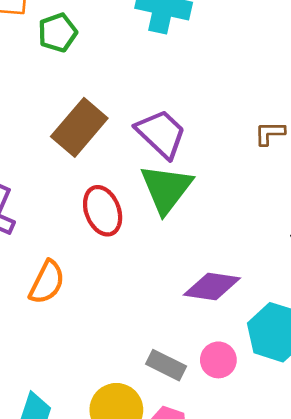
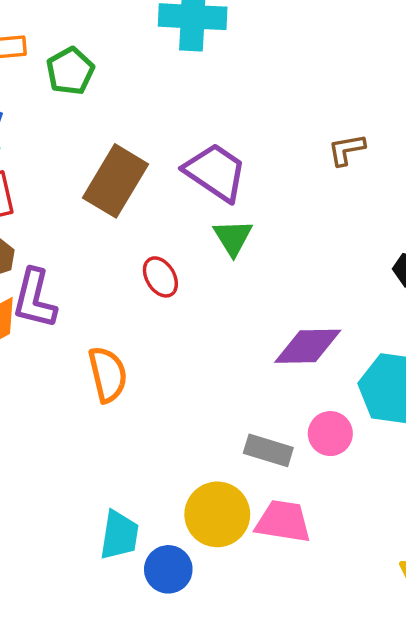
green triangle: (166, 189) -> (233, 238), size x0.6
red ellipse: (103, 211) -> (160, 277), size x0.7
orange semicircle: (47, 282) -> (108, 374), turned -30

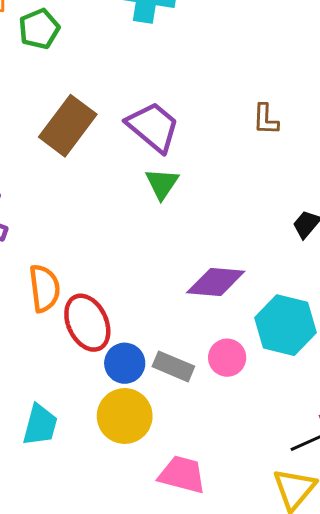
brown L-shape: (347, 150) -> (266, 119), turned -84
red ellipse: (160, 277) -> (87, 323), moved, size x1.6
pink trapezoid: (283, 521) -> (182, 475), moved
blue circle: (168, 569) -> (125, 363), moved

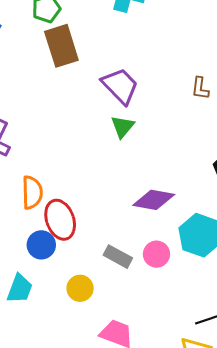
brown rectangle: (68, 126) -> (61, 46), moved, turned -60
blue circle: (125, 363) -> (41, 245), moved
yellow circle: (125, 416) -> (80, 288), size x0.7

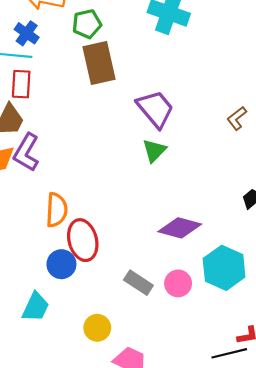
brown L-shape: (200, 88) -> (237, 118), turned 40
yellow circle: (80, 288) -> (97, 328), moved

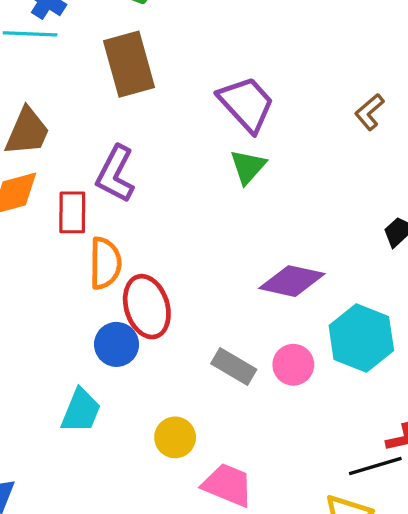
brown rectangle: (99, 63) -> (129, 64), moved
red rectangle: (21, 84) -> (72, 212), moved
purple L-shape: (26, 152) -> (115, 174), moved

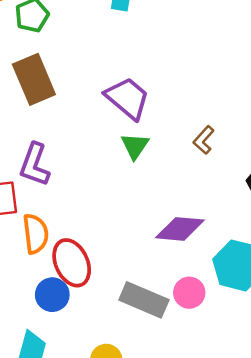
brown L-shape: (369, 112) -> (204, 140), moved
gray rectangle: (234, 366) -> (144, 300), size x1.4

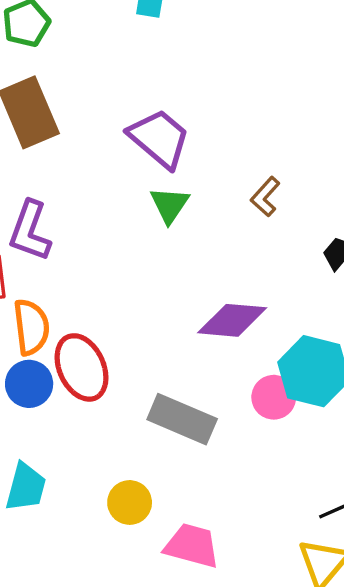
pink circle: (189, 293) -> (274, 397), moved
blue circle: (52, 295) -> (29, 384), moved

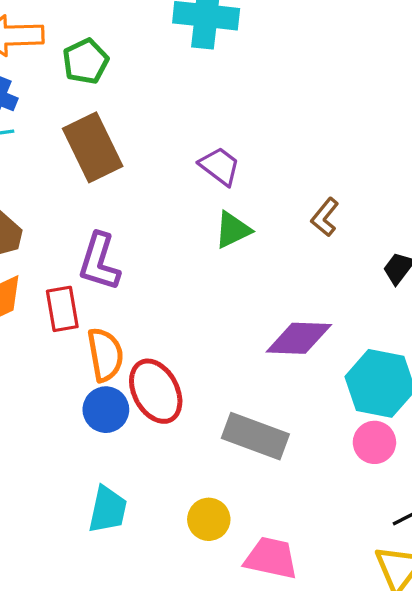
purple trapezoid: (159, 138) -> (220, 166), size x0.7
green triangle: (169, 205) -> (233, 230), turned 33
pink circle: (274, 397) -> (374, 442), moved

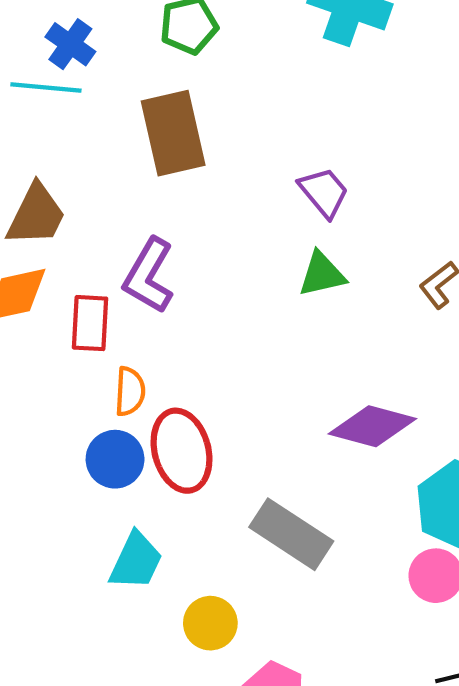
orange semicircle: (105, 355) -> (130, 391), size x0.7
cyan trapezoid: (108, 510) -> (136, 561), moved

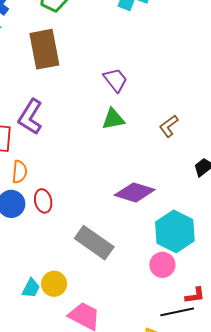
red ellipse: (182, 451) -> (43, 201), size x0.6
cyan trapezoid: (136, 561) -> (31, 288), moved, size x0.7

